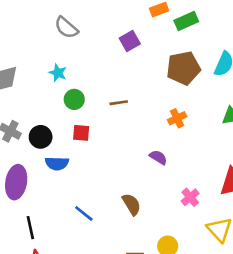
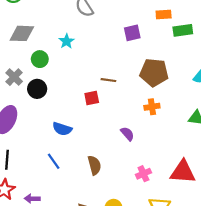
brown pentagon: (183, 68) -> (154, 72), moved
green circle: (74, 99) -> (40, 59), moved
red square: (81, 133) -> (92, 98), moved, turned -32
blue semicircle: (57, 163) -> (62, 129), moved

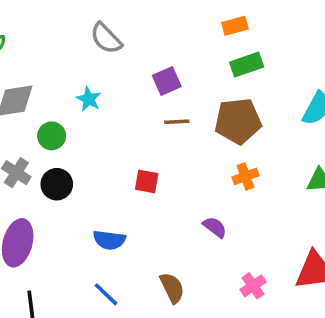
green rectangle: (183, 30) -> (247, 65), moved
purple square: (132, 33) -> (167, 81), moved
brown line: (108, 80) -> (177, 122), moved
red square: (92, 98) -> (147, 181), turned 32

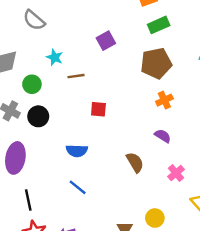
gray semicircle: (106, 38) -> (34, 20), moved
brown line: (177, 122) -> (76, 76), moved
purple semicircle: (215, 227) -> (163, 136), moved
brown semicircle: (172, 288) -> (135, 162), moved

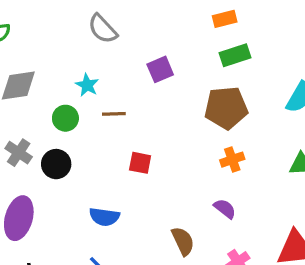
gray semicircle: (34, 20) -> (103, 29), moved
green circle: (32, 84) -> (65, 118), moved

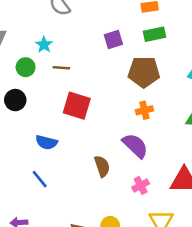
purple square: (160, 69) -> (113, 40), moved
red square: (140, 163) -> (77, 106), size x1.6
purple semicircle: (225, 209) -> (135, 146), size x1.6

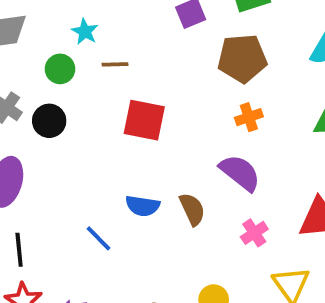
blue semicircle: (46, 142) -> (143, 206), moved

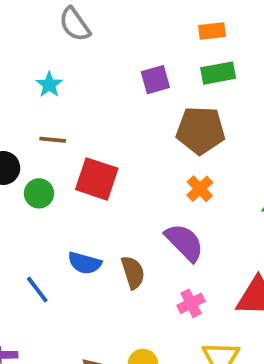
brown line: (115, 64) -> (53, 140), moved
green circle: (60, 69) -> (39, 193), moved
orange cross: (249, 117) -> (200, 189), turned -32

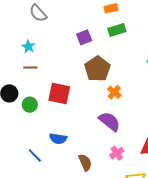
brown pentagon: (201, 130) -> (97, 69), moved, turned -30
brown line: (53, 140) -> (30, 68), moved
brown semicircle: (133, 272) -> (85, 162), moved

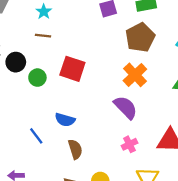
brown pentagon: (97, 69) -> (140, 38), moved
orange cross: (114, 92) -> (135, 75), size x1.5
brown semicircle: (85, 162) -> (75, 149), moved

